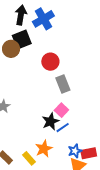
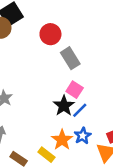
blue star: (75, 151) -> (83, 136), moved

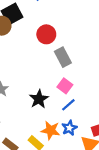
black star: (64, 106) -> (39, 99), moved
orange star: (62, 140) -> (51, 130), turned -30

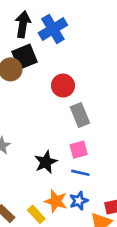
pink square: (65, 86) -> (79, 150), turned 32
blue line: (68, 105) -> (80, 173), turned 48

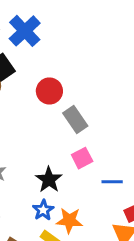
blue line: (80, 173) -> (112, 182), moved
blue star: (79, 201) -> (43, 210), moved

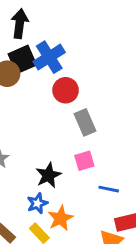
blue cross: (25, 31) -> (49, 57), moved
orange star: (69, 220) -> (61, 218), turned 30

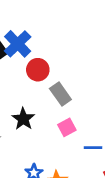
black star: (48, 175) -> (23, 119), moved

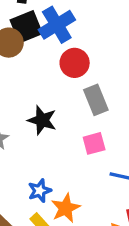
black star: (23, 119) -> (42, 120), turned -30

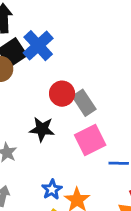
red circle: (75, 63) -> (62, 94), moved
pink square: (94, 143) -> (90, 140), size x1.5

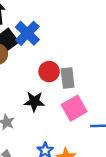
gray rectangle: (84, 103) -> (68, 78), turned 30

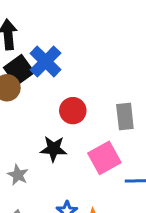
gray rectangle: (68, 78) -> (125, 117), moved

